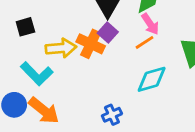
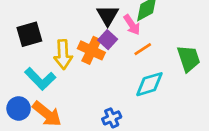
pink arrow: (150, 24) -> (132, 25), moved
black square: (25, 27) -> (29, 34), size x1.4
yellow arrow: (61, 48) -> (63, 55), turned 92

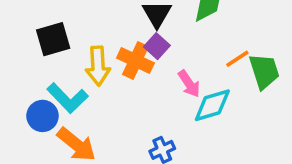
pink arrow: (132, 25) -> (189, 84), moved
orange line: (143, 49) -> (237, 59), moved
blue circle: (19, 108) -> (42, 116), moved

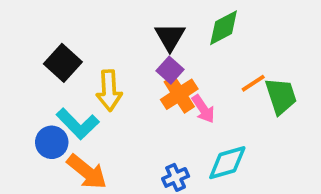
black square: (53, 39) -> (63, 63), turned -32
orange cross: (135, 61) -> (179, 94), moved, turned 32
cyan diamond: (212, 105) -> (227, 163), moved

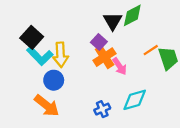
black triangle: (170, 37) -> (113, 21), moved
cyan L-shape: (78, 124) -> (40, 56), moved
blue circle: (52, 142) -> (54, 80), moved

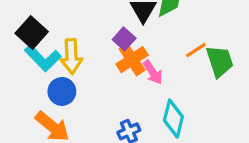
cyan diamond: (135, 100) -> (173, 119), turned -60

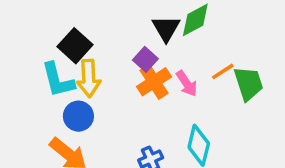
black square: (32, 32) -> (75, 46), moved
cyan L-shape: (43, 58) -> (58, 80), turned 30
pink arrow: (153, 72) -> (187, 83), moved

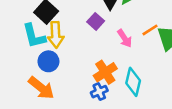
orange cross: (154, 82) -> (105, 72), moved

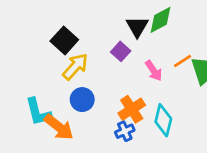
yellow arrow: (56, 35) -> (75, 67), turned -135
cyan L-shape: (34, 36) -> (38, 112), moved
blue circle: (48, 61) -> (82, 100), moved

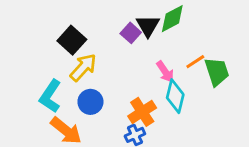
purple square: (121, 51) -> (131, 33), moved
cyan L-shape: (38, 112) -> (50, 96), moved, turned 48
cyan diamond: (163, 120) -> (175, 96), moved

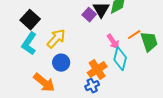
black square: (72, 40) -> (30, 20), moved
cyan L-shape: (50, 96) -> (29, 44), moved

